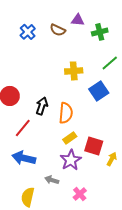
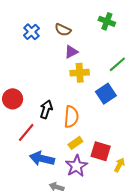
purple triangle: (78, 20) -> (71, 52), moved, turned -32
green cross: (100, 32) -> (107, 21), moved, turned 35
blue arrow: (24, 158) -> (42, 159), moved

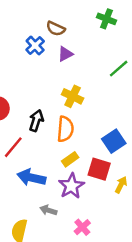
blue cross: (31, 32) -> (35, 46), moved
yellow cross: (80, 73) -> (73, 96), moved, turned 30
blue square: (106, 94) -> (114, 141), moved

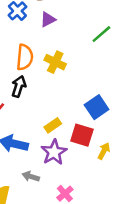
orange semicircle: (65, 129) -> (25, 57), moved

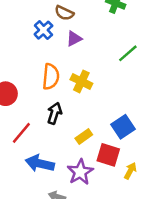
black arrow: (19, 86) -> (54, 113), moved
yellow rectangle: (53, 125) -> (84, 137), moved

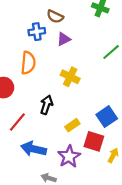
blue cross: (43, 30) -> (37, 32), turned 35
orange semicircle: (51, 77) -> (28, 63), moved

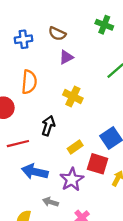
blue cross: (37, 32) -> (24, 39), moved
red line: (17, 122) -> (18, 144), turned 36

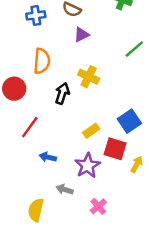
black arrow: (48, 126) -> (62, 93), moved
red line: (18, 144) -> (30, 127), turned -40
blue arrow: (35, 172) -> (48, 157), size x0.6

